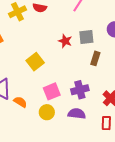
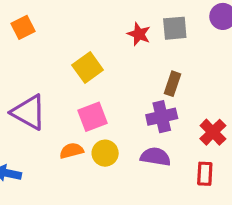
brown rectangle: (95, 58) -> (172, 84), moved
pink square: (52, 91) -> (93, 117), moved
orange semicircle: (20, 102) -> (72, 151), moved, turned -48

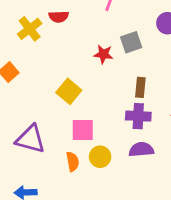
pink square: (93, 117) -> (83, 130), turned 35
purple cross: (162, 117) -> (138, 116), turned 30
orange semicircle: (72, 151) -> (73, 162), turned 108

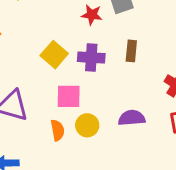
purple cross: (138, 116) -> (91, 58), moved

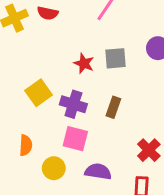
pink square: (69, 96) -> (75, 139), moved
orange semicircle: (58, 130) -> (26, 145), moved

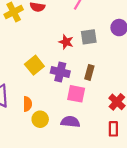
pink square: (75, 139) -> (76, 94), moved
yellow circle: (54, 168) -> (40, 119), moved
purple semicircle: (98, 172) -> (70, 122), moved

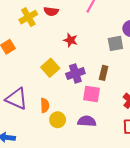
gray square: (89, 37) -> (115, 43), moved
red star: (66, 42) -> (71, 40), moved
purple cross: (60, 72) -> (75, 73), turned -30

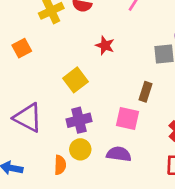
purple cross: (75, 73) -> (79, 120), moved
orange semicircle: (45, 105) -> (60, 165), moved

